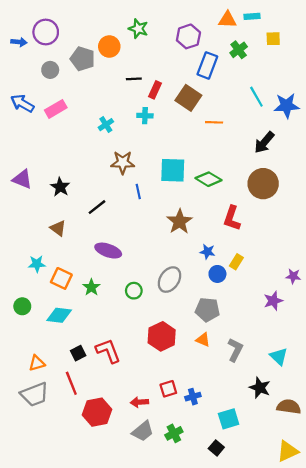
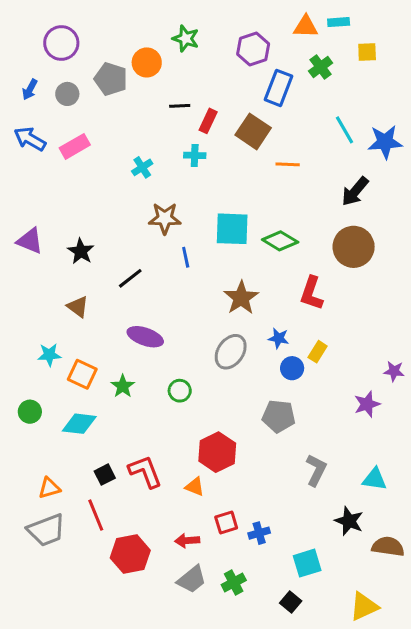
blue arrow: (19, 42) -> (30, 89), moved, turned 112
gray ellipse: (169, 280) -> (231, 352), moved
orange triangle: (203, 340) -> (195, 487), moved
cyan triangle: (279, 356) -> (375, 479), turned -36
yellow triangle: (288, 451) -> (364, 606), moved

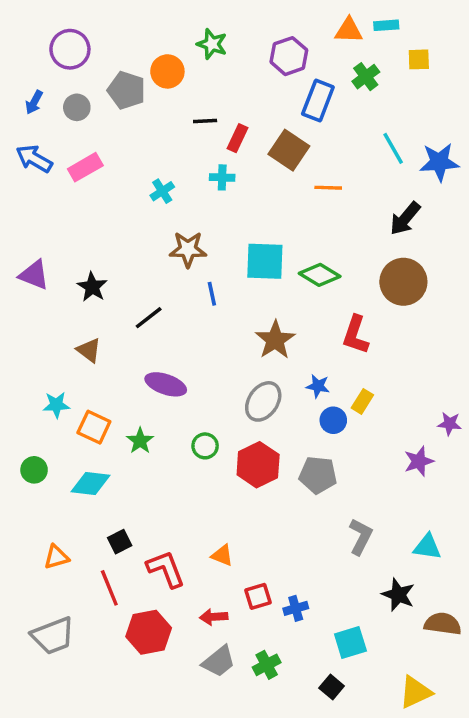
red hexagon: (217, 452) -> (258, 465), moved
red L-shape: (145, 472) -> (166, 569), moved
gray trapezoid: (46, 530) -> (53, 636), moved

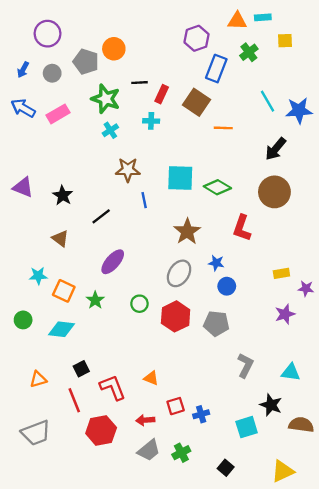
green star: (212, 44) -> (106, 99), moved, size x1.4
purple ellipse: (166, 384) -> (113, 262), turned -68
yellow rectangle: (362, 401) -> (281, 273), moved, turned 49
cyan square: (350, 643) -> (247, 427), moved

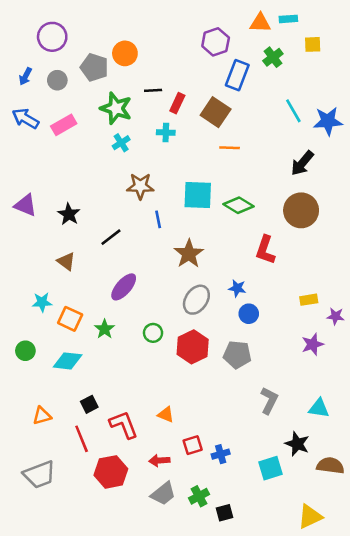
orange line: (223, 128) -> (230, 148), moved
brown star: (187, 231) -> (189, 254), moved
black square: (226, 468) -> (224, 513), moved, turned 35

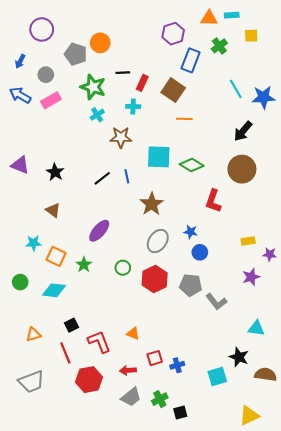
gray circle: (57, 80) -> (46, 75), moved
brown star: (140, 186) -> (121, 137), moved
black line: (111, 237) -> (102, 178), moved
gray L-shape: (269, 400) -> (216, 302), moved, turned 115

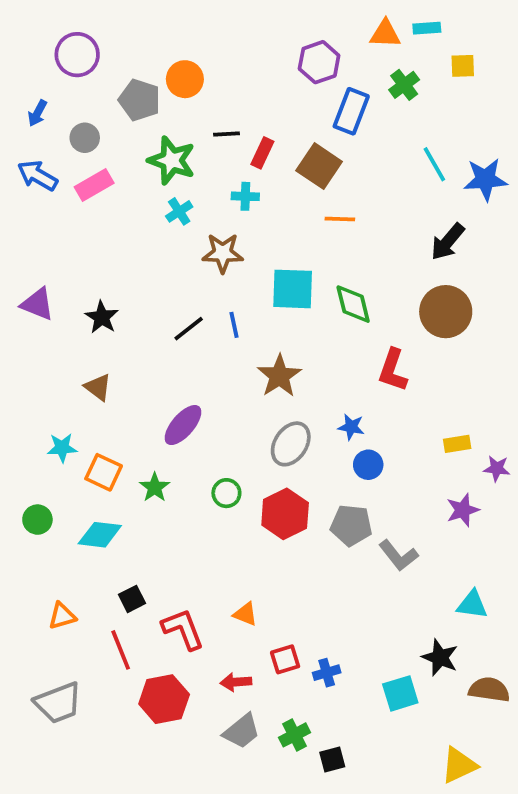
green diamond: (192, 165) -> (353, 304), turned 45

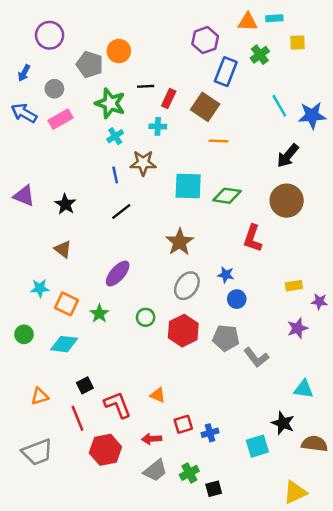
green diamond: (353, 304) -> (227, 196), turned -68
blue line: (234, 325) -> (115, 175), moved

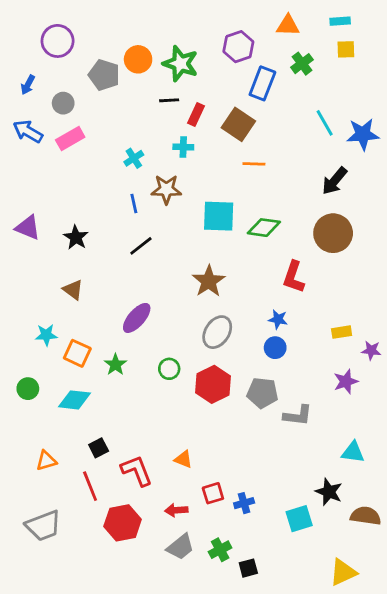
cyan rectangle: (274, 18) -> (340, 21), moved
green star: (110, 103) -> (180, 64), moved
blue star: (226, 275) -> (278, 319), moved
gray L-shape: (256, 357) -> (298, 415), turned -45

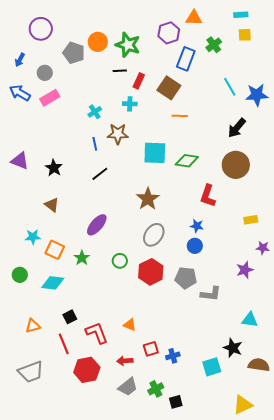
orange triangle: (288, 25) -> (194, 18), moved
yellow rectangle: (342, 332) -> (251, 220), moved

